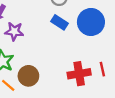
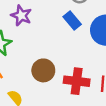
brown circle: (28, 76) -> (43, 70), moved

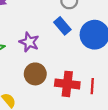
purple star: (21, 16) -> (29, 42), moved

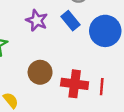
purple star: (29, 42) -> (37, 20), moved

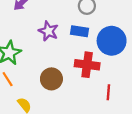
blue rectangle: (71, 21) -> (80, 31), turned -42
red cross: (75, 84) -> (87, 65), moved

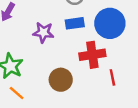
red line: (108, 92) -> (112, 77), moved

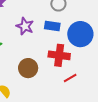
red line: (112, 77) -> (70, 78), turned 56

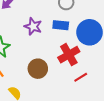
red cross: (59, 55) -> (69, 55), turned -35

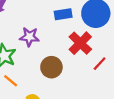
purple star: (33, 26) -> (29, 37), moved

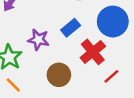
blue rectangle: (63, 14) -> (71, 28), moved, turned -36

